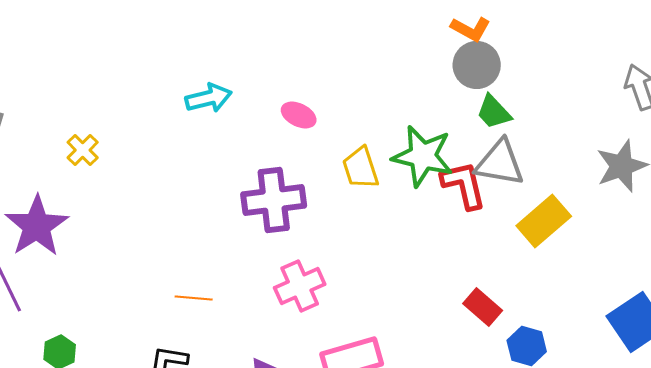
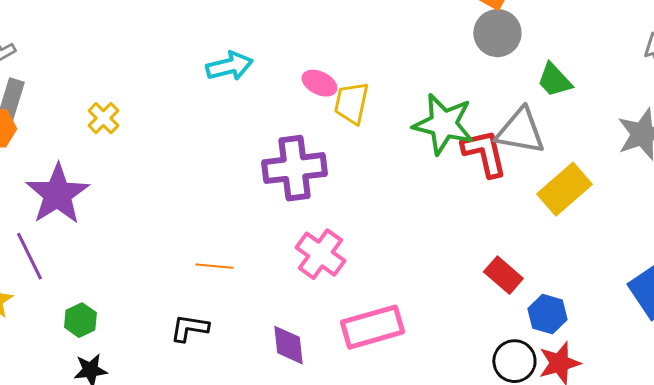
green trapezoid: (494, 112) -> (554, 80), moved
yellow trapezoid: (361, 168) -> (351, 103), moved, turned 30
pink cross: (300, 286) -> (320, 254), turned -30

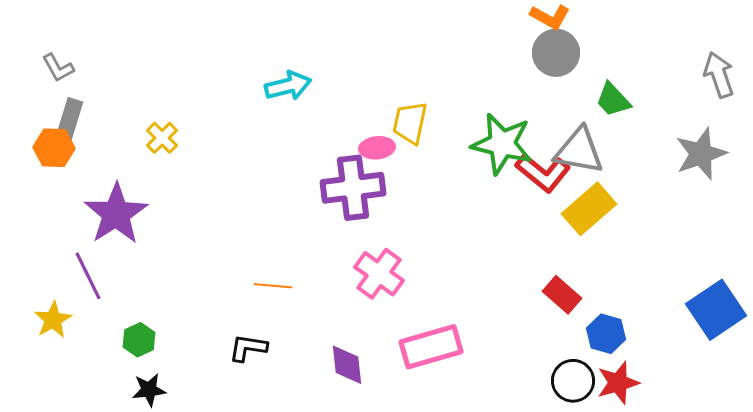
pink ellipse: (319, 83) -> (377, 148), moved, turned -32
red L-shape: (484, 153) -> (543, 173), turned 142
yellow rectangle: (564, 189) -> (589, 209), moved

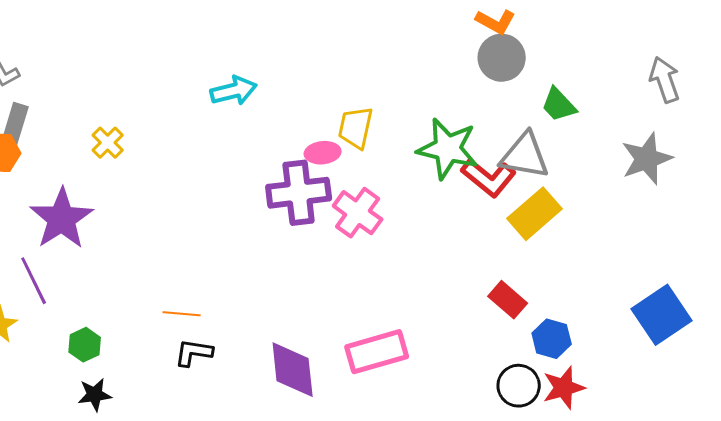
pink cross: (379, 274) -> (358, 213), moved
orange line: (273, 286) -> (182, 314), moved
purple diamond: (347, 365) -> (293, 370), size x1.4

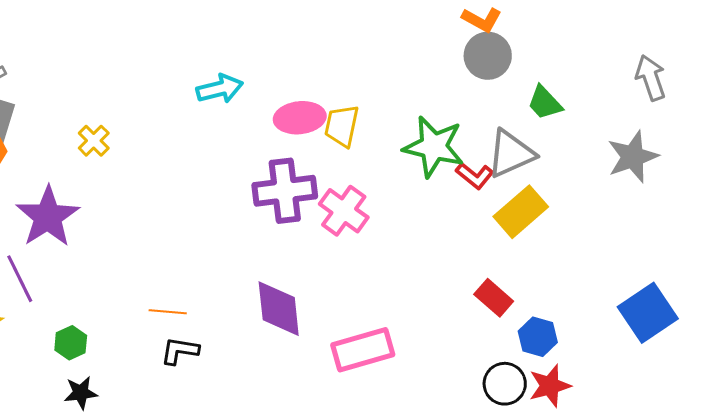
pink ellipse: (323, 153) -> (300, 118), moved, size x1.4
gray triangle: (525, 156) -> (511, 154), turned -34
red L-shape: (489, 178) -> (475, 176), size x0.7
purple diamond: (293, 370) -> (279, 309), moved

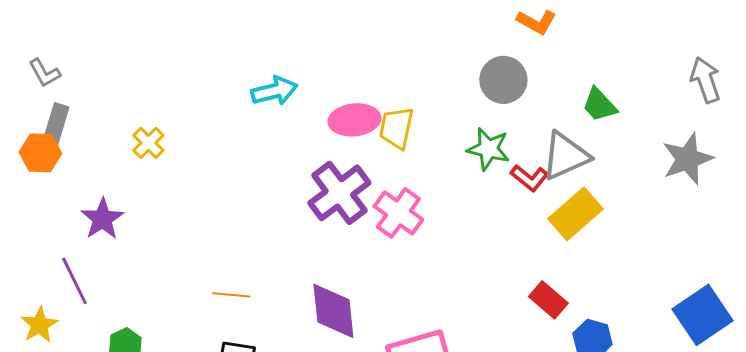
gray circle: (488, 56) -> (503, 80), moved
green star: (434, 147) -> (488, 149), size x0.7
purple cross: (285, 191) -> (339, 193), turned -30
purple star: (48, 217) -> (102, 219), size x0.7
orange line: (168, 312) -> (231, 295), moved

